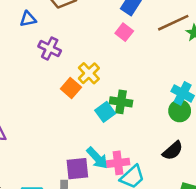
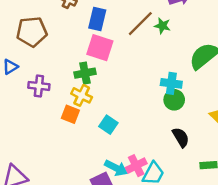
pink square: (124, 32) -> (100, 48), size x1.6
green cross: (121, 102) -> (85, 73), moved
black semicircle: (173, 151) -> (181, 137), turned -60

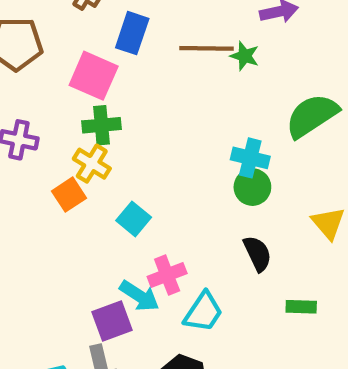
brown line: (140, 24) -> (206, 48), turned 40
pink square: (100, 48) -> (94, 76), moved
orange square: (70, 114) -> (69, 195), turned 30
pink cross: (136, 166) -> (167, 275), moved

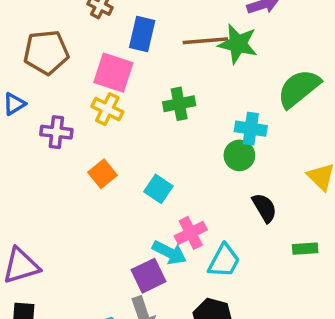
green star: (245, 56) -> (238, 44), size x1.6
green cross: (101, 125) -> (179, 104), moved
yellow cross: (92, 164) -> (107, 109), moved
green circle: (252, 187) -> (239, 155), moved

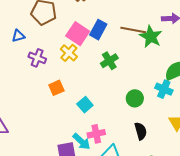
blue rectangle: (142, 34) -> (98, 30), moved
green cross: (179, 104) -> (109, 61), turned -36
cyan cross: (251, 129) -> (164, 89), moved

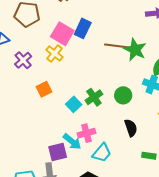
brown line: (133, 30) -> (117, 46), moved
green star: (151, 37) -> (135, 50), moved
purple cross: (37, 58) -> (23, 60), turned 30
green cross: (109, 61) -> (94, 97), moved

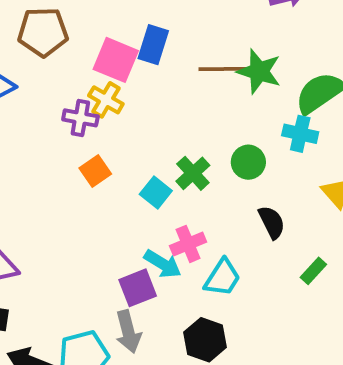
purple cross: (23, 60) -> (80, 118), moved, turned -30
green rectangle: (149, 156) -> (313, 271), turned -48

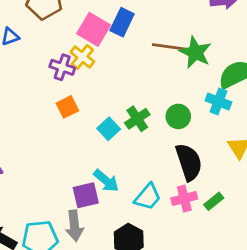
black semicircle: (272, 222) -> (189, 162), size x1.5
pink cross: (188, 244) -> (184, 198), moved

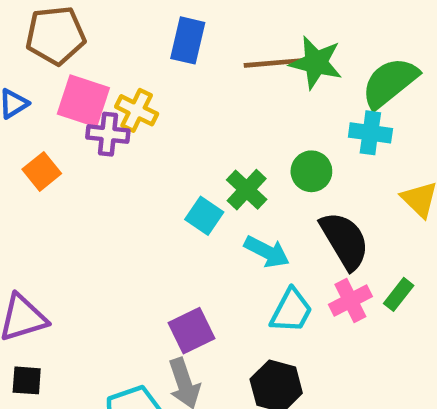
pink square: (94, 29) -> (83, 101), moved
orange square: (67, 107) -> (42, 171), moved
cyan arrow: (106, 181) -> (267, 252), moved

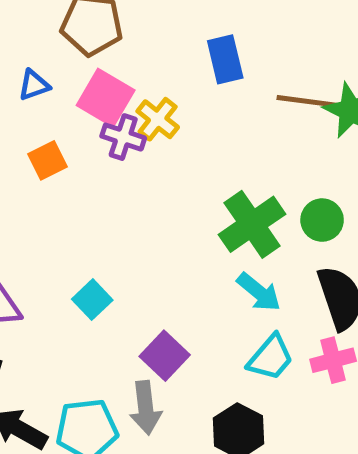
blue rectangle: (188, 40) -> (225, 59), turned -39
green cross: (247, 190) -> (252, 224), size x1.5
cyan square: (204, 216) -> (92, 300), moved
purple square: (191, 331) -> (165, 356), turned -33

